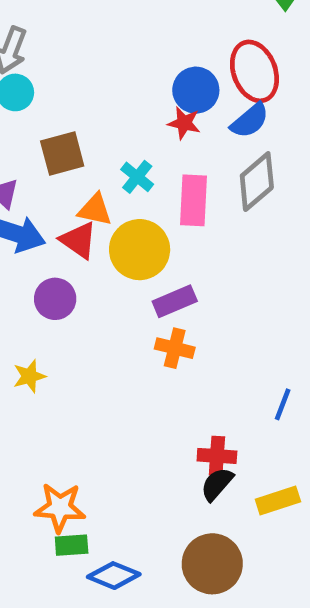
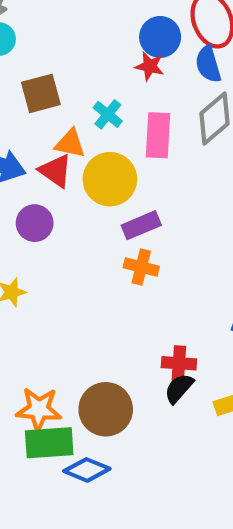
blue semicircle: (250, 121) -> (208, 64), turned 114
green rectangle: (72, 545) -> (49, 443), size x1.6
brown circle: (212, 564) -> (106, 409), moved

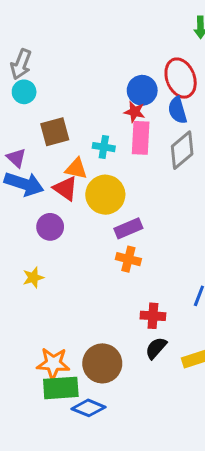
cyan cross: (108, 114) -> (104, 147), turned -30
pink rectangle: (158, 135) -> (141, 138), moved
red cross: (179, 363) -> (153, 316), moved

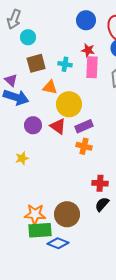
blue circle: (142, 90) -> (86, 20), moved
cyan circle: (24, 92) -> (28, 37), moved
cyan cross: (104, 147) -> (65, 64), moved
red triangle: (65, 188) -> (58, 126), moved

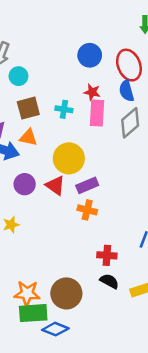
orange triangle: (50, 87) -> (28, 138), moved
black semicircle: (102, 204) -> (109, 281), turned 77

